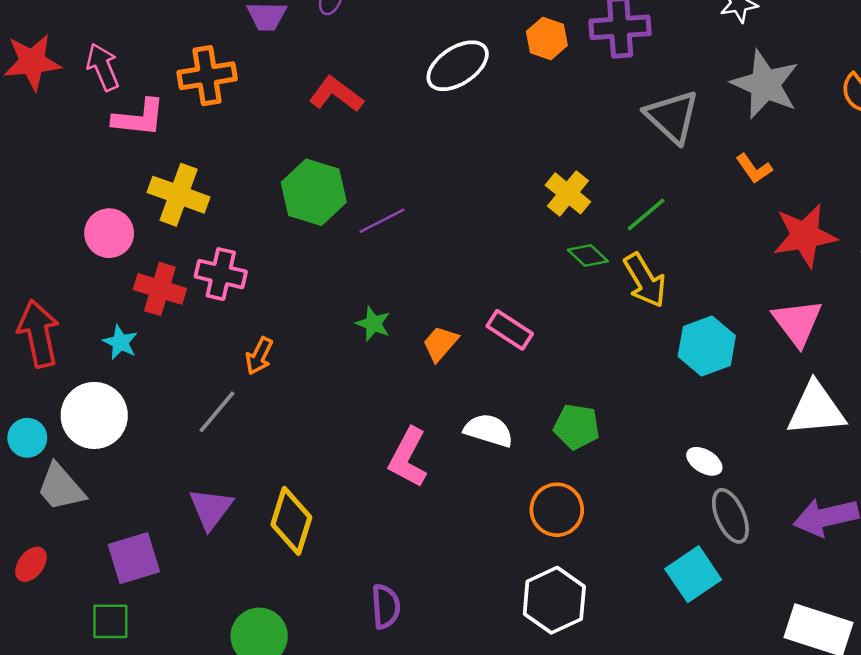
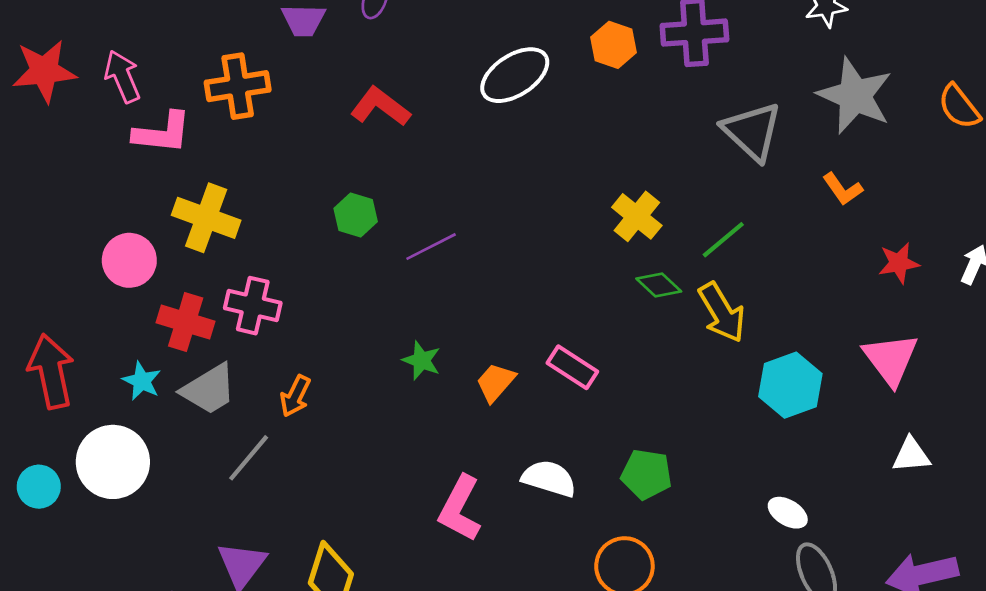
green hexagon: (314, 192) -> (356, 215), size x0.6
red star: (805, 236) -> (899, 263), size x0.6
white triangle: (816, 409) -> (911, 455), size x0.6
gray trapezoid: (61, 487) -> (209, 389), moved, turned -80

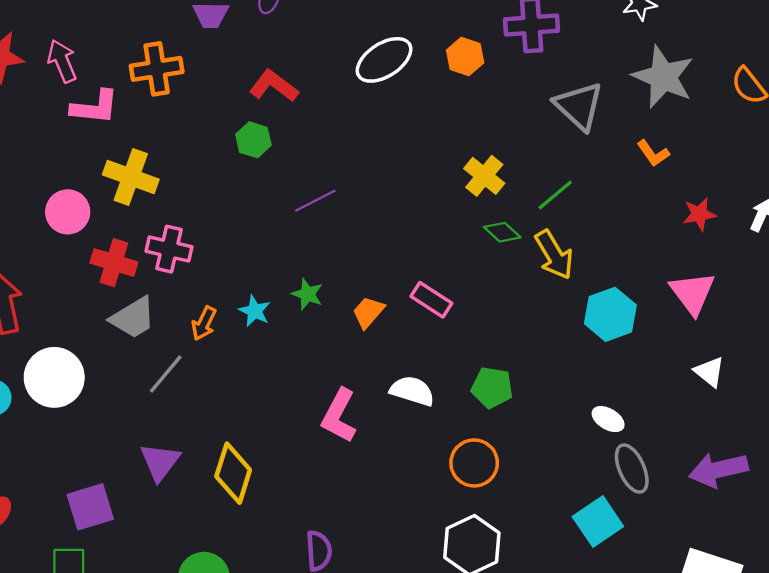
orange hexagon: (614, 45) -> (465, 57), moved
green hexagon: (356, 215) -> (253, 140), moved
cyan star: (142, 381) -> (255, 311), moved
white triangle: (911, 455) -> (709, 372), turned 44

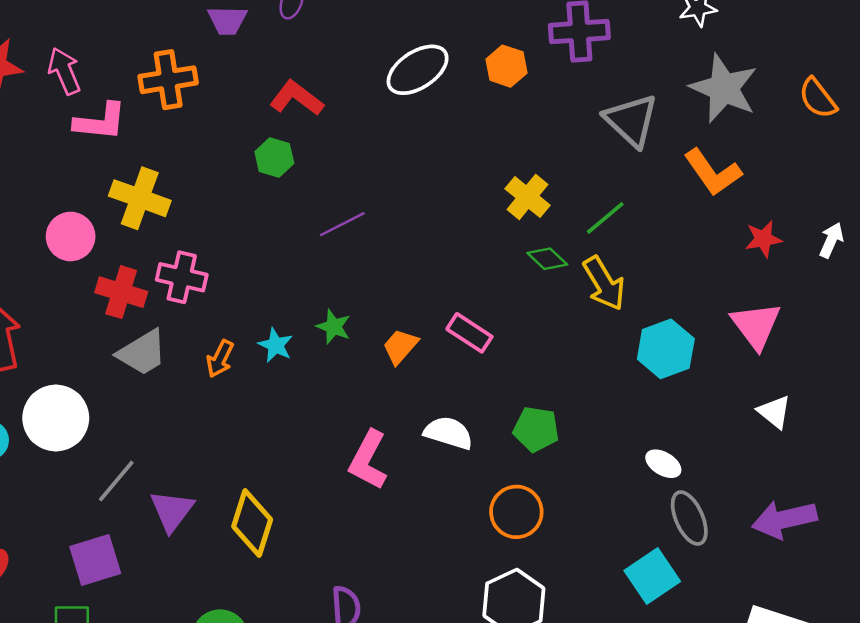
orange L-shape: (653, 153) -> (713, 172), size x1.6
gray line: (166, 374) -> (116, 481), moved

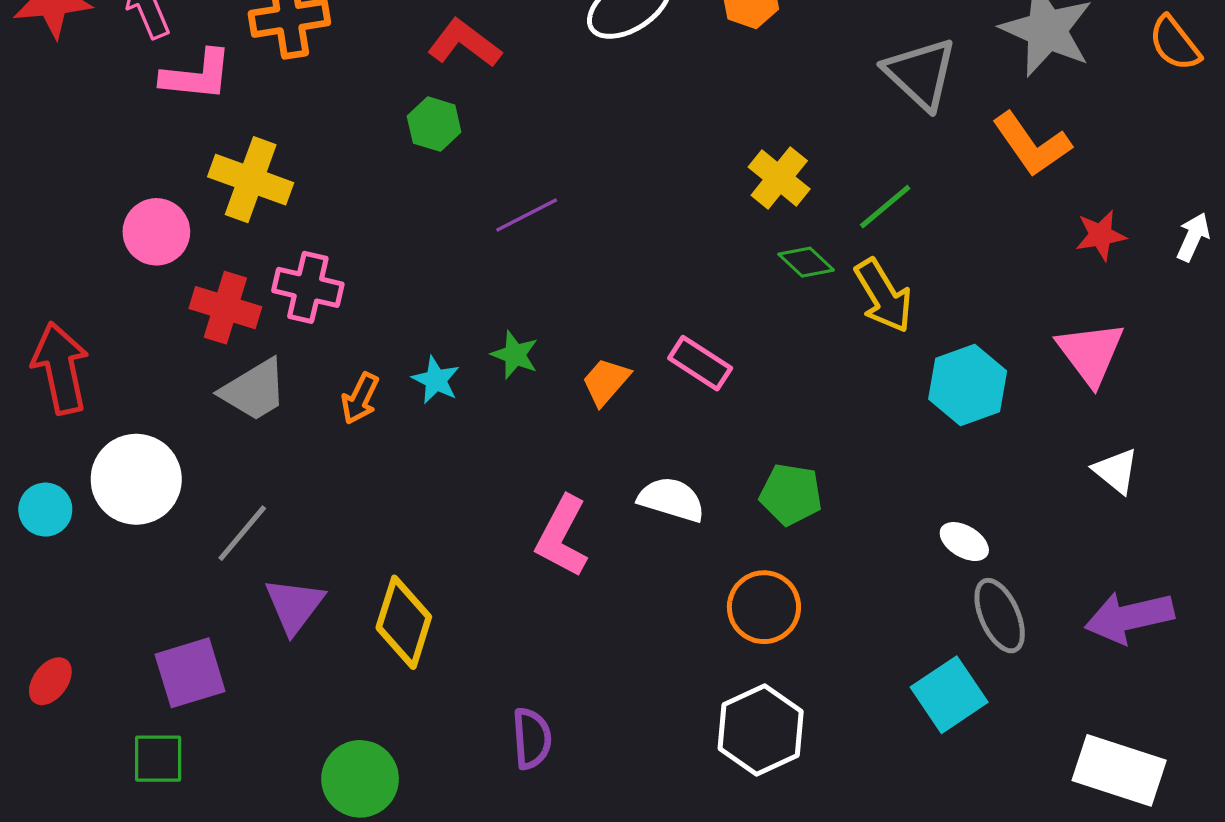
gray line: (116, 481) -> (242, 533), moved

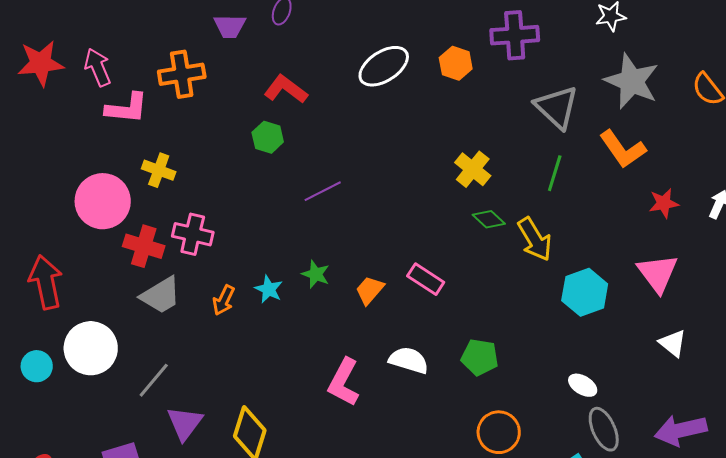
yellow cross: (251, 180) -> (159, 170), size x0.7
green line: (885, 207) -> (555, 173), moved, turned -33
pink circle: (156, 232) -> (103, 201), size x1.4
orange circle: (764, 607) -> (499, 432), moved

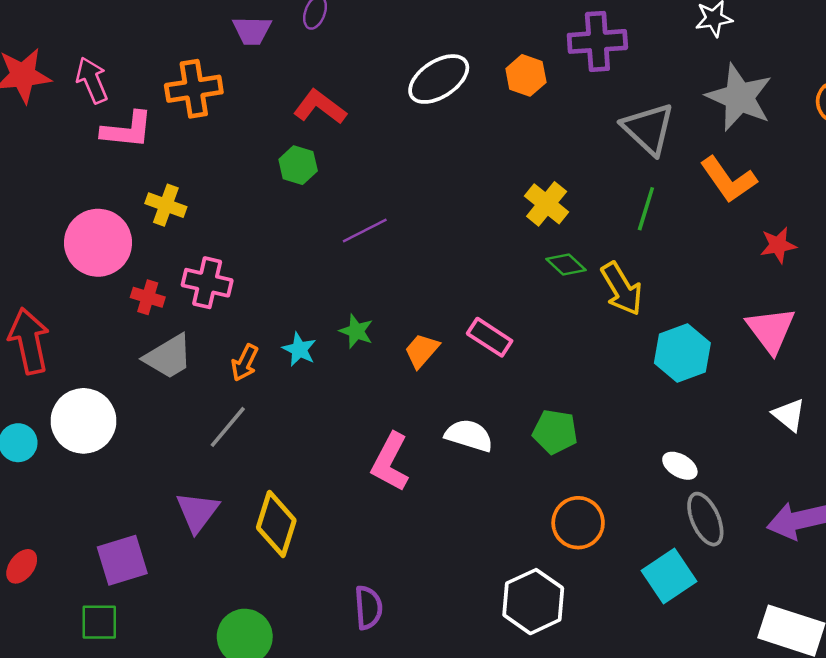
red cross: (144, 246) -> (148, 297), size x0.7
gray line: (154, 380) -> (228, 427), moved

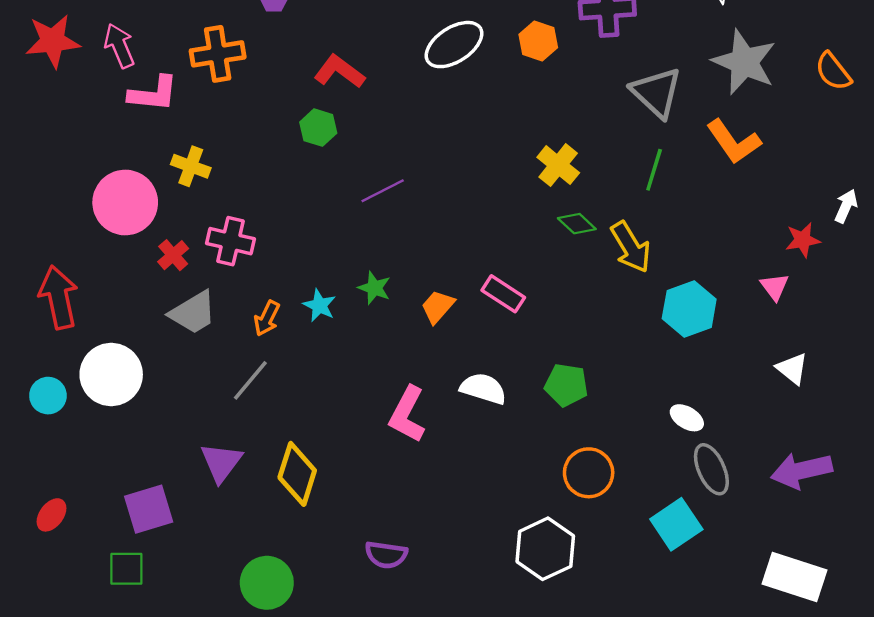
red star: (778, 245) -> (803, 240), moved
red cross: (148, 297) -> (173, 255), turned 32
pink triangle: (771, 330) -> (775, 287), size x0.6
purple semicircle: (368, 608) -> (386, 555), turned 102

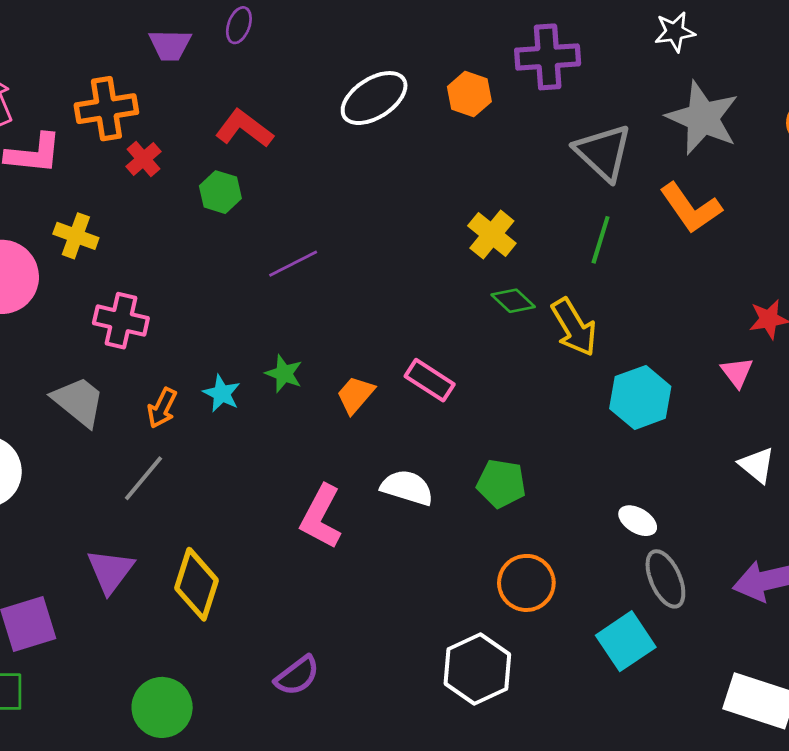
red cross: (173, 255) -> (144, 159), moved
gray trapezoid: (193, 312) -> (79, 401), turned -110
purple semicircle: (386, 555) -> (297, 676), turned -45

